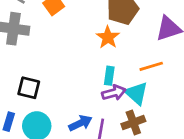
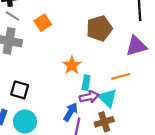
orange star: (108, 37) -> (72, 65), moved
blue arrow: (80, 123) -> (71, 112), moved, turned -36

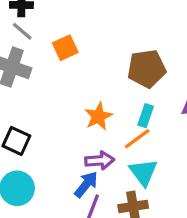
orange line: (121, 76) -> (137, 139), moved, turned -30
cyan rectangle: (86, 83) -> (146, 116), moved
purple arrow: (89, 97) -> (100, 161), moved

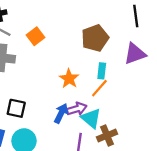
cyan triangle: (143, 172) -> (91, 118), moved
blue arrow: (86, 184) -> (61, 113), moved

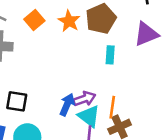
orange star: (69, 79) -> (69, 21), moved
orange line: (99, 88) -> (112, 107), moved, turned -30
cyan triangle: (91, 118) -> (89, 116), moved

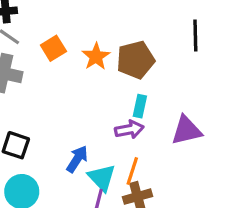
purple triangle: (146, 34) -> (186, 130), moved
purple arrow: (84, 99) -> (129, 129), moved

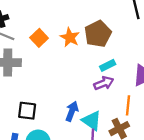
cyan rectangle: (140, 106) -> (108, 65), turned 63
orange line: (132, 171) -> (128, 105), moved

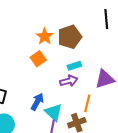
orange square: (39, 38) -> (38, 59), moved

